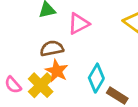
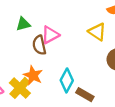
brown semicircle: (52, 48) -> (39, 45), moved, turned -90

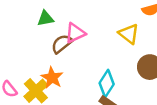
brown semicircle: (39, 45) -> (62, 44), turned 60
cyan diamond: (67, 80) -> (107, 84), moved

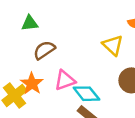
pink triangle: (75, 33) -> (65, 80), moved
cyan diamond: (107, 84) -> (86, 94), turned -76

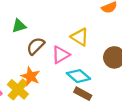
yellow triangle: (113, 45) -> (80, 37), moved
pink triangle: (65, 80) -> (61, 55), moved

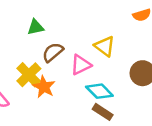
yellow cross: (18, 89) -> (29, 75), moved

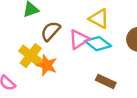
cyan diamond: (99, 91) -> (98, 44), moved

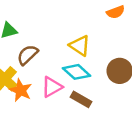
pink triangle: (79, 39) -> (52, 87), moved
brown rectangle: (106, 81) -> (81, 99), moved

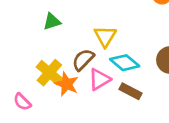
yellow triangle: (80, 46) -> (105, 36), moved, turned 30
brown semicircle: (28, 55) -> (83, 60), moved

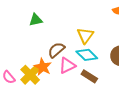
yellow triangle: (105, 36) -> (85, 35), moved
yellow cross: (49, 73) -> (30, 75), moved

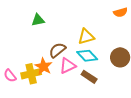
yellow triangle: (85, 35) -> (86, 37), turned 36
yellow cross: (30, 75) -> (31, 74), turned 30

